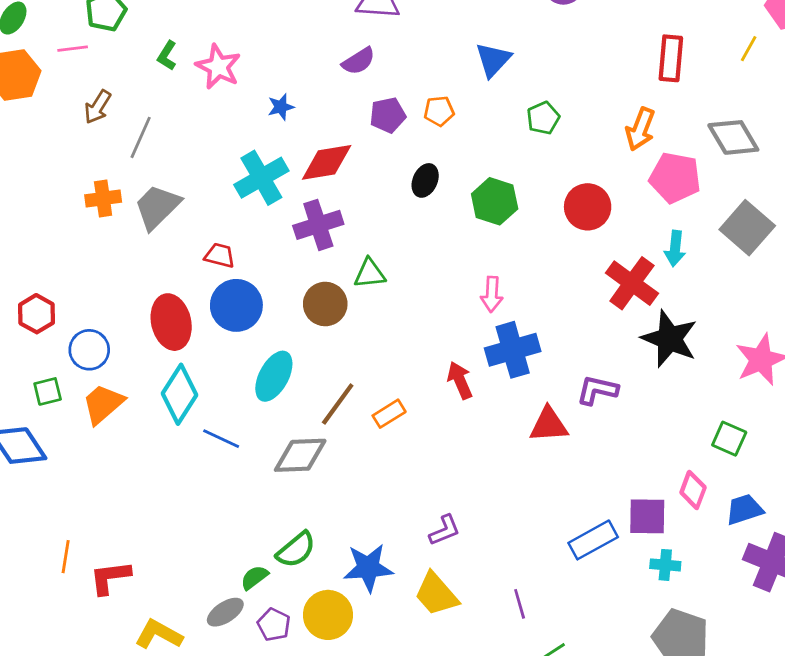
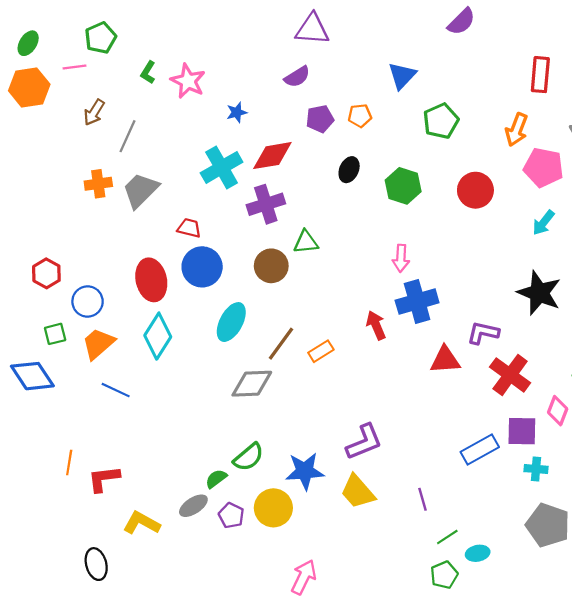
green pentagon: (543, 118) -> (441, 121), size x1.4
cyan arrow: (675, 248) -> (544, 223), turned 32
red cross: (632, 283) -> (510, 375), moved
blue line: (221, 439) -> (116, 390), moved
purple L-shape: (445, 530) -> (364, 442), size x1.5

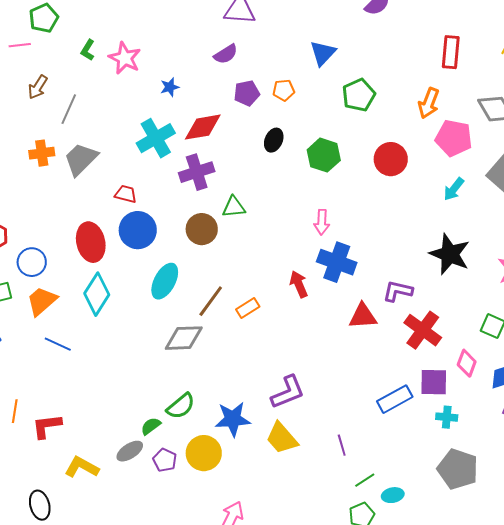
blue cross: (417, 301) -> (337, 262), turned 36

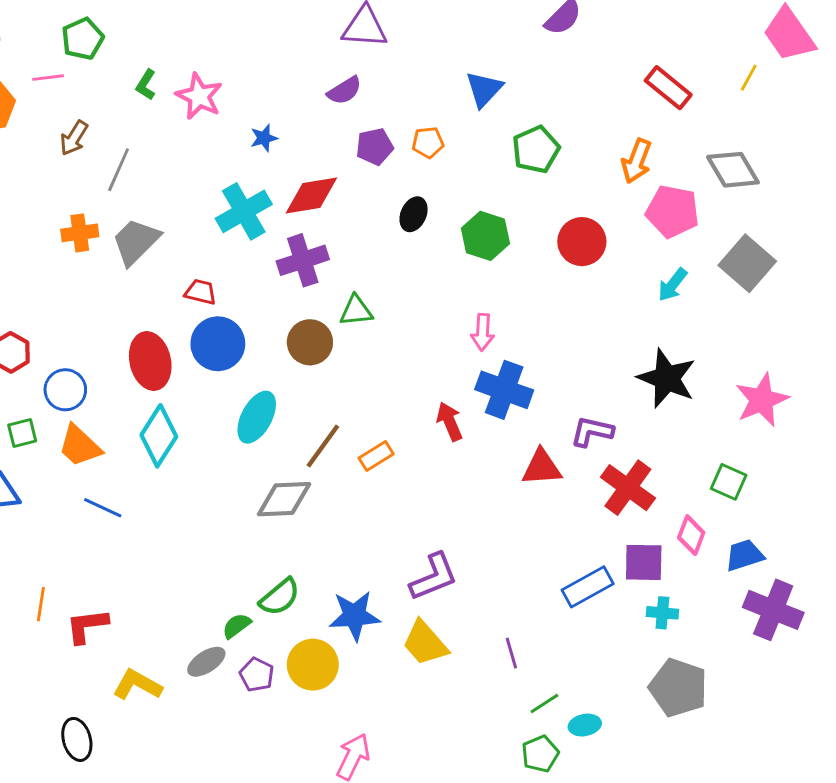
red rectangle: (451, 52) -> (668, 88), turned -56
orange trapezoid: (42, 301) -> (80, 446), turned -96

